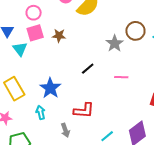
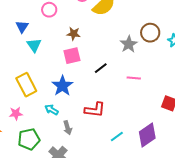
pink square: (35, 33) -> (72, 56), moved
cyan arrow: (41, 112) -> (52, 110), turned -48
gray arrow: (65, 130) -> (68, 128), moved

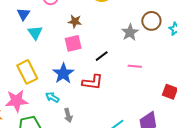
red L-shape: (95, 110) -> (92, 82), moved
pink star: (16, 114) -> (17, 101), size x1.6

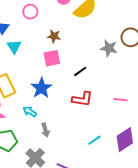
gray star: (130, 32) -> (109, 48), turned -30
pink line: (135, 66) -> (121, 100), moved
red L-shape: (92, 82) -> (82, 99), moved

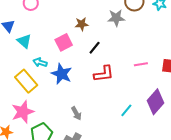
brown star: (54, 36) -> (82, 24), moved
cyan arrow: (30, 112) -> (40, 62), moved

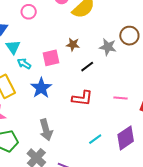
black line: (95, 48) -> (87, 67), moved
cyan arrow: (40, 62) -> (24, 64), moved
gray arrow: (76, 113) -> (46, 130), size x1.5

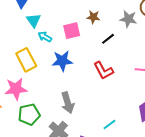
blue star: (41, 88) -> (62, 61), turned 30
red L-shape: (82, 98) -> (103, 70), turned 55
cyan line: (95, 139) -> (109, 124), moved

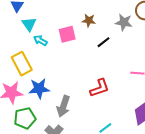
blue star: (62, 61) -> (39, 89), moved
red L-shape: (103, 70) -> (100, 88), moved, turned -80
gray arrow: (68, 103) -> (63, 106), turned 35

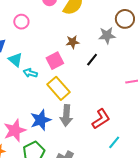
yellow rectangle: (22, 64) -> (59, 88), moved
red L-shape: (100, 88) -> (101, 119), moved
gray arrow: (63, 106) -> (66, 116), moved

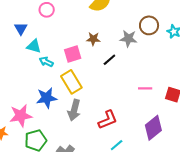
cyan triangle: (15, 60) -> (34, 46), turned -35
blue star: (41, 120) -> (47, 98), moved

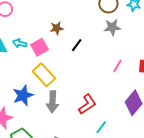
gray star: (128, 39) -> (112, 27), moved
cyan arrow: (46, 62) -> (20, 43), moved
pink line: (145, 88) -> (118, 66), turned -48

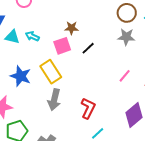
pink square: (40, 47) -> (62, 46), moved
blue star: (23, 95) -> (21, 76), moved, turned 30
red L-shape: (87, 104) -> (88, 108), turned -40

